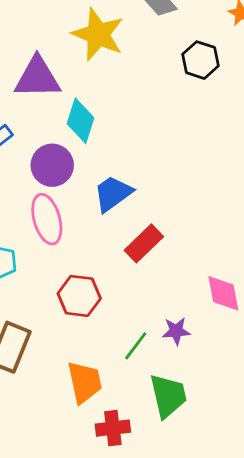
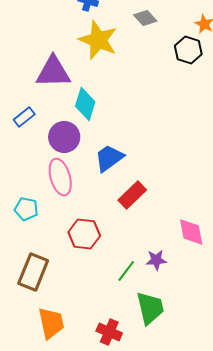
black hexagon: (200, 60) -> (188, 50), moved
orange trapezoid: (85, 382) -> (51, 323), moved
red cross: (113, 428) -> (109, 332), turned 30

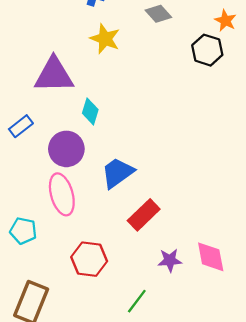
yellow star: (98, 40) -> (105, 39), size x0.7
cyan diamond: (85, 104) -> (90, 111), size x0.7
purple star: (156, 260) -> (170, 260), moved

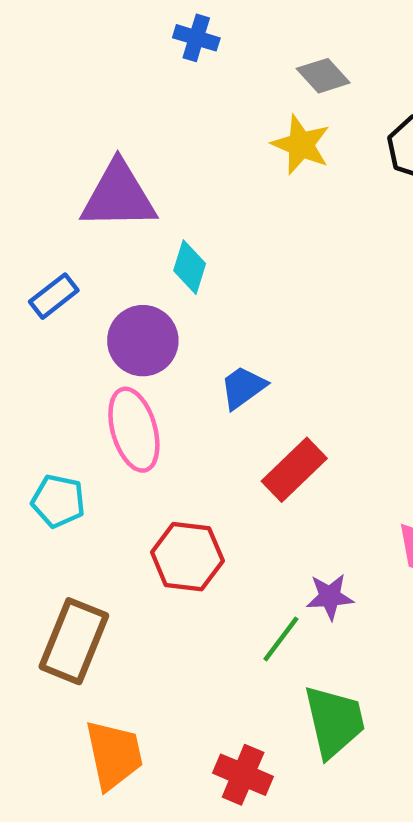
yellow star: (105, 39) -> (301, 145), moved
blue trapezoid: (118, 173) -> (243, 387), size x0.7
purple star: (170, 260) -> (330, 597), moved

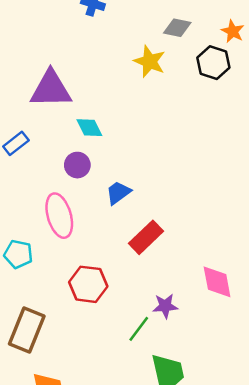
gray diamond: (323, 76) -> (177, 28), moved, turned -36
cyan diamond: (190, 267) -> (89, 128), turned -44
purple circle: (143, 341) -> (77, 165), moved, size x0.7

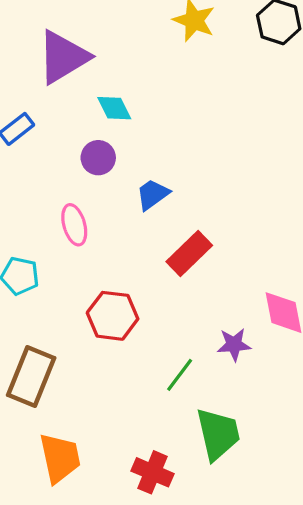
purple triangle: (51, 89) -> (63, 57), turned -30
pink ellipse: (59, 216) -> (74, 225), size x0.7
purple star: (165, 306) -> (234, 345), moved

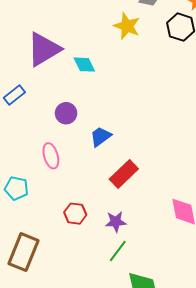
cyan diamond: (114, 108) -> (84, 65), moved
red hexagon: (113, 316) -> (75, 214), size x0.7
purple star: (234, 345) -> (116, 222), moved

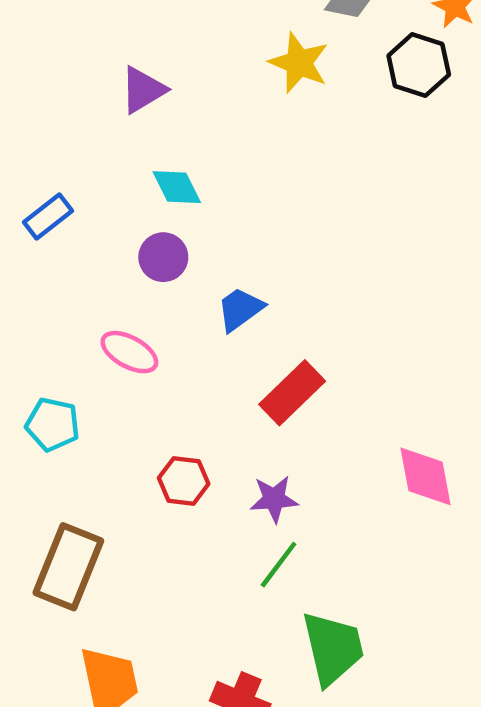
purple triangle: (44, 49) -> (143, 90), moved, size x0.6
cyan diamond: (84, 65) -> (177, 187), moved
pink ellipse: (51, 156) -> (129, 352), turned -45

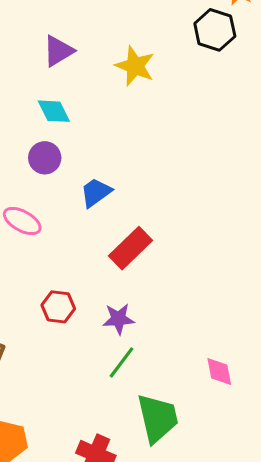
yellow star: (299, 63) -> (135, 66), moved
purple triangle: (143, 90) -> (58, 51), moved
pink diamond: (425, 476) -> (219, 371), moved, size x0.7

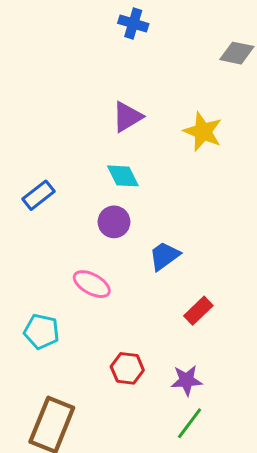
red rectangle: (131, 248) -> (198, 311), size x0.7

